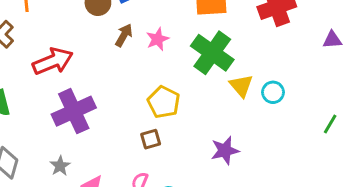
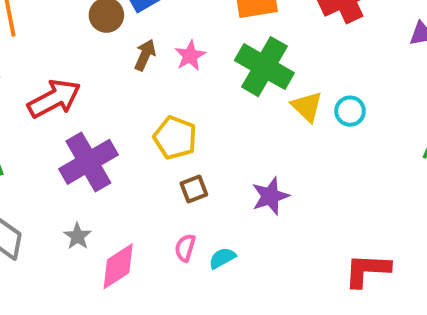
yellow pentagon: (164, 102) -> (175, 138), moved
purple star: (225, 151) -> (270, 196), moved

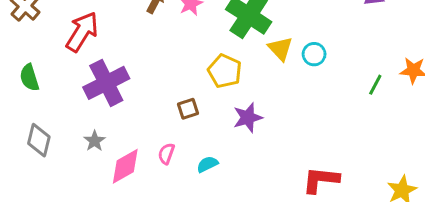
red arrow: (54, 99) -> (82, 32), turned -33
yellow pentagon: (175, 138) -> (225, 71), moved
pink semicircle: (185, 248) -> (166, 154), moved

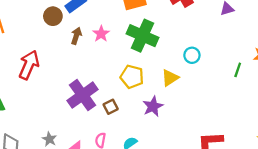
yellow triangle: (280, 49) -> (170, 78), moved, turned 48
purple cross: (106, 83) -> (82, 95), moved

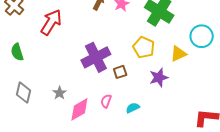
cyan circle: (192, 55) -> (202, 36), size x1.5

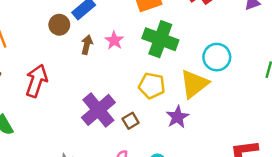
yellow triangle: (178, 54) -> (194, 84), size x1.5

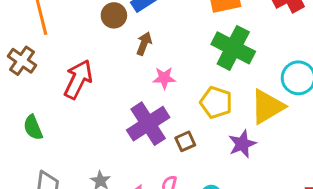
pink star: (114, 40) -> (164, 78), moved, turned 30

